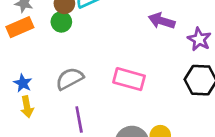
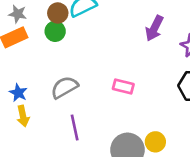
purple arrow: (162, 21) -> (154, 28), turned -80
pink rectangle: (129, 79) -> (123, 86), size x0.7

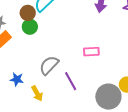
yellow arrow: (23, 116) -> (37, 93), moved
purple line: (75, 128) -> (71, 81), moved

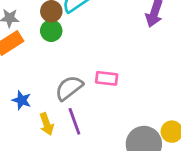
pink rectangle: (91, 52) -> (107, 78), moved
purple line: (71, 81) -> (74, 121), moved

